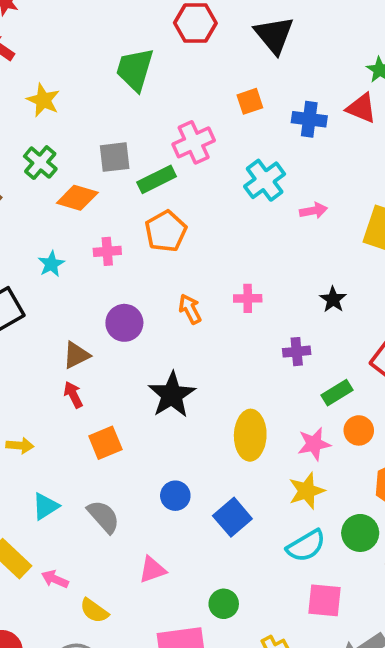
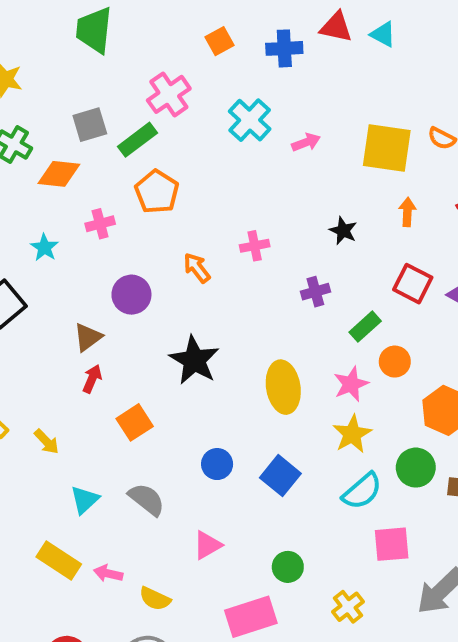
red arrow: (73, 395) -> (92, 379), turned 60
yellow arrow: (20, 445) -> (46, 442), turned 52

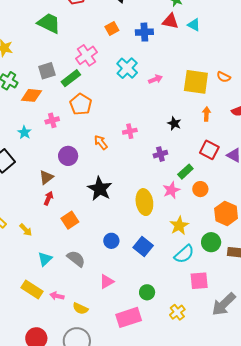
green trapezoid: (94, 30) -> (49, 23), turned 110
pink star: (351, 384) -> (171, 190), moved

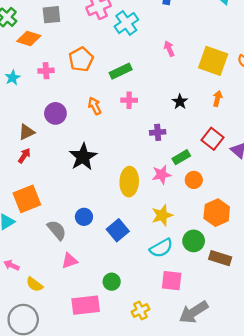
cyan cross: (127, 68) -> (126, 23), moved
green rectangle: (71, 78) -> (121, 71), moved
pink arrow: (155, 79) -> (169, 49), turned -104
orange square: (70, 220) -> (27, 199), moved, size x1.4
gray semicircle: (76, 259) -> (57, 230), moved

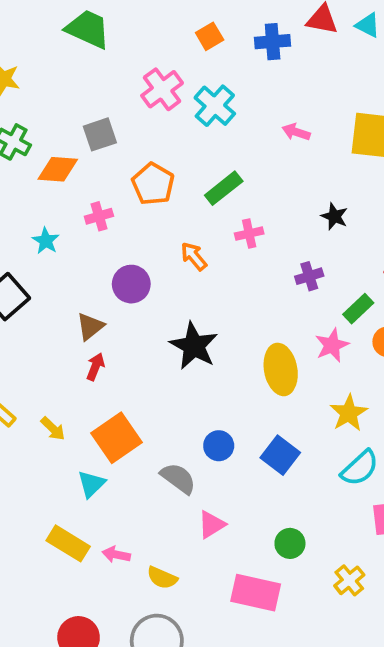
gray square: (51, 15) -> (100, 134), moved
pink arrow: (169, 49) -> (296, 132), turned -35
pink rectangle: (86, 305) -> (256, 593), turned 32

